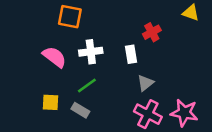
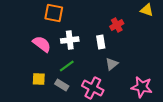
pink cross: (148, 114) -> (93, 88), moved

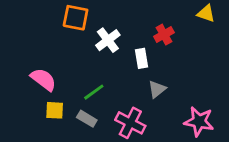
white cross: (70, 40) -> (108, 40), moved, turned -30
pink semicircle: (42, 44) -> (43, 79), moved

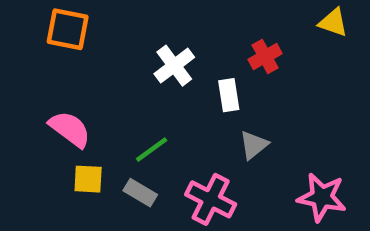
orange square: (76, 18) -> (68, 29), moved

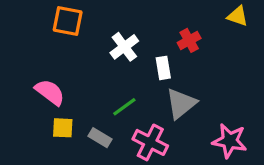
orange square: (68, 29) -> (68, 21), moved
gray triangle: (254, 145) -> (181, 104), size x1.5
green line: (152, 150) -> (124, 107), moved

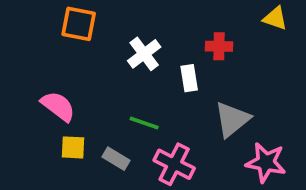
red cross: (189, 40) -> (219, 46), turned 30
gray triangle: (181, 104) -> (232, 119), moved
green line: (124, 107) -> (144, 123), turned 55

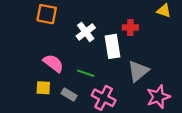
white rectangle: (189, 78) -> (113, 46), size x1.5
pink semicircle: (58, 106) -> (53, 63), moved
pink star: (266, 162) -> (158, 97), turned -30

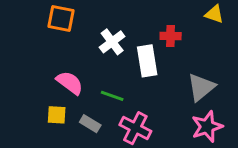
gray triangle: (138, 71) -> (201, 87), moved

